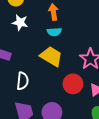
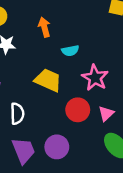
cyan semicircle: (54, 32) -> (70, 51), moved

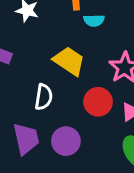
cyan semicircle: (70, 51) -> (94, 20), moved
white semicircle: (17, 114) -> (44, 97), moved

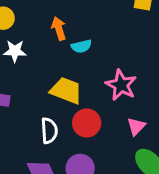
red circle: (98, 102) -> (87, 123), moved

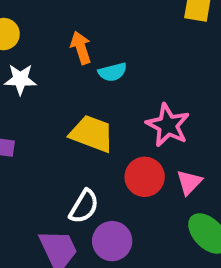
red circle: (87, 123) -> (145, 177), moved
white semicircle: (49, 131) -> (84, 206), moved, turned 35

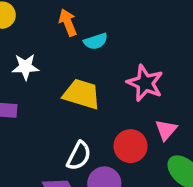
white star: (20, 79) -> (25, 67), moved
red circle: (145, 177) -> (131, 146), moved

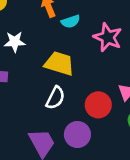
pink star: (145, 83) -> (108, 37), moved
white semicircle: (79, 156) -> (55, 98), moved

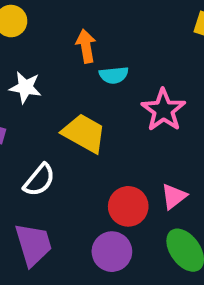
white semicircle: (55, 98) -> (39, 180), moved
purple circle: (77, 135) -> (112, 252), moved

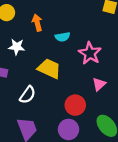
orange arrow: (86, 46) -> (37, 23), moved
pink triangle: (174, 196) -> (99, 84), moved

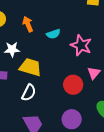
yellow trapezoid: (49, 69) -> (30, 67), moved
red circle: (75, 105) -> (73, 85), moved

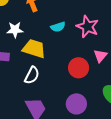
cyan semicircle: (53, 34) -> (58, 27), moved

